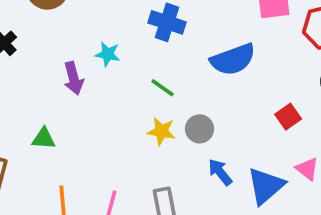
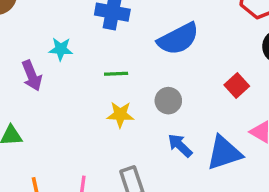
green line: (163, 88) -> (116, 74), turned -30
gray circle: (200, 129) -> (168, 101), moved
blue triangle: (266, 186) -> (224, 153), turned 30

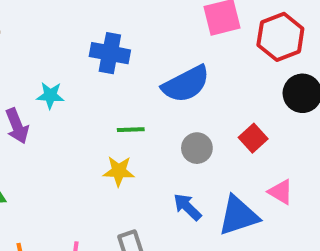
green line: (116, 74) -> (131, 130), moved
gray circle: (168, 101) -> (197, 148), moved

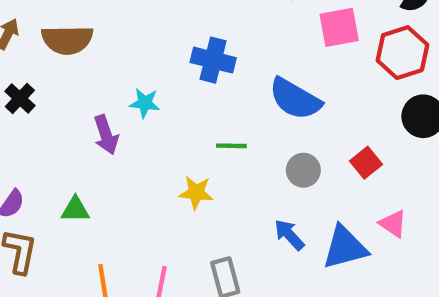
blue semicircle: (186, 84) -> (295, 99), turned 54
yellow star: (119, 171) -> (196, 193), moved

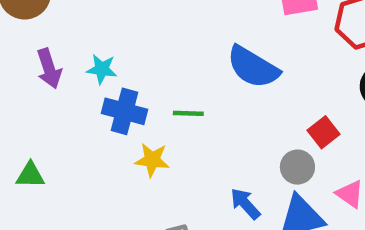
blue cross: (213, 60) -> (124, 111), moved
purple arrow: (106, 135) -> (49, 68), moved
gray circle: (303, 170) -> (297, 167), moved

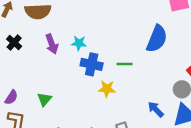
blue semicircle: (253, 67) -> (157, 39), turned -96
green triangle: (30, 175) -> (44, 99), turned -49

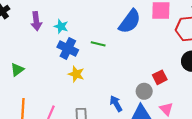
blue semicircle: (157, 39) -> (130, 21), moved
green line: (124, 64) -> (98, 44), moved

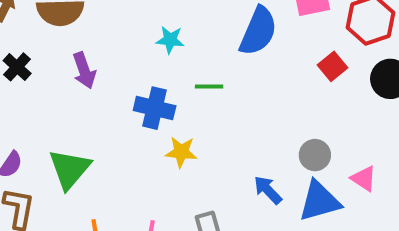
cyan star: (61, 26) -> (170, 40), moved
green triangle: (17, 70) -> (70, 169), size x1.6
red square: (160, 77) -> (332, 66), moved

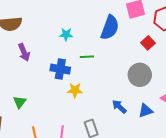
gray circle: (315, 155) -> (140, 75), moved, size x1.5
green triangle: (70, 169) -> (20, 102), size x0.6
blue triangle: (319, 201) -> (145, 111), size x0.7

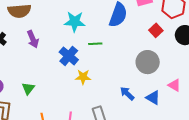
cyan star: (66, 34) -> (75, 22), size x1.5
blue cross: (60, 69) -> (69, 56), turned 30
blue triangle: (145, 111) -> (153, 98), turned 49

